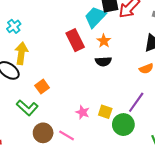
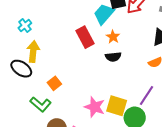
pink star: (83, 112) -> (95, 107), size x1.5
yellow square: (105, 112) -> (117, 106), size x1.5

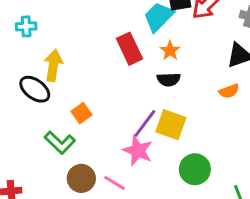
cyan cross: (25, 26) -> (26, 26), moved, turned 32
purple line: (147, 95) -> (145, 123), moved
yellow square: (117, 106) -> (171, 125), moved

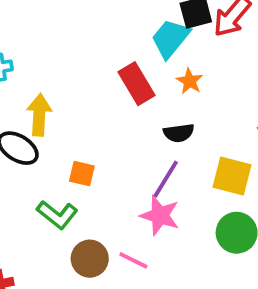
black semicircle: (169, 80) -> (179, 133), moved
orange square: (82, 113) -> (82, 174), turned -36
yellow square: (171, 125) -> (232, 176), moved

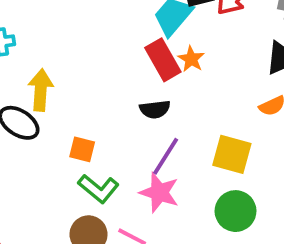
red rectangle: (137, 84) -> (163, 60), moved
black semicircle: (179, 133) -> (155, 109), moved
green L-shape: (57, 215) -> (99, 189), moved

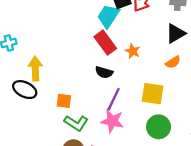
orange star: (191, 59) -> (133, 51), moved
black semicircle: (155, 109) -> (104, 72), turned 30

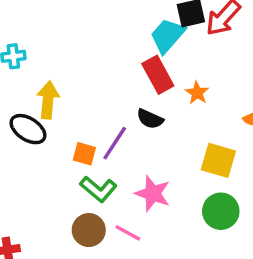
purple line: (114, 99) -> (115, 143), moved

